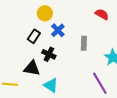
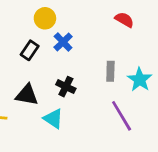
gray rectangle: (84, 43) -> (110, 71), moved
black cross: (49, 54) -> (66, 87), moved

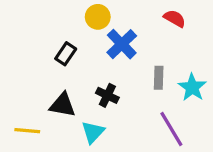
yellow circle: (45, 18) -> (98, 17), moved
blue cross: (63, 42) -> (122, 44), moved, size x1.4
cyan triangle: (53, 119) -> (93, 132), turned 40

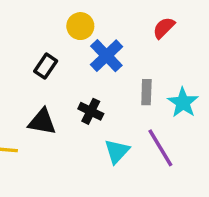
red semicircle: (175, 18) -> (164, 28), turned -75
cyan triangle: (93, 132) -> (117, 151), moved

